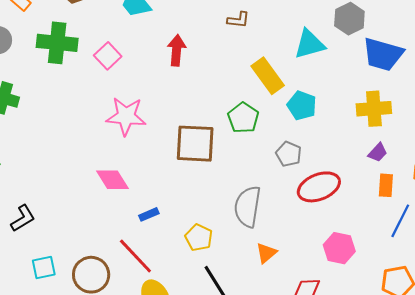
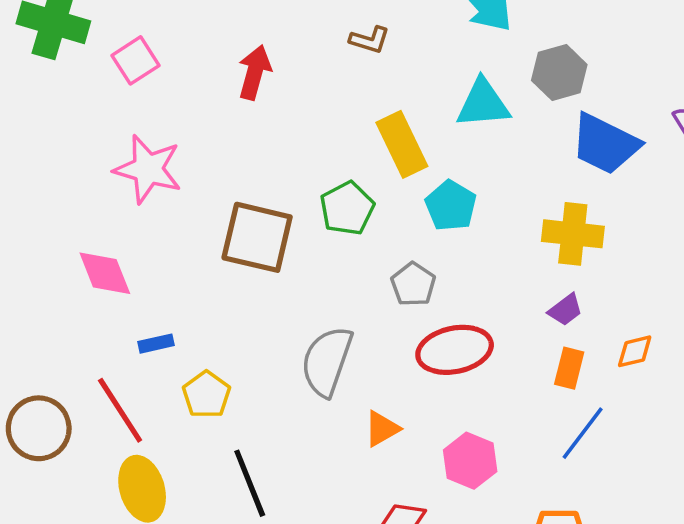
yellow pentagon: (199, 238) -> (206, 395), moved
orange triangle: (266, 253) -> (382, 429), moved

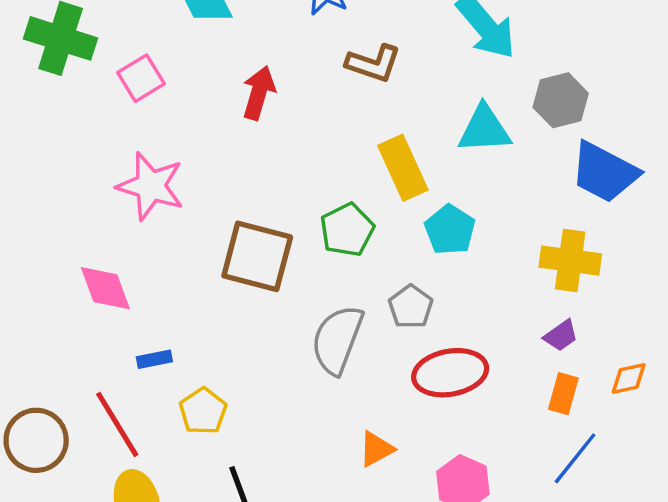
brown L-shape: (370, 40) -> (373, 63), size x1.4
gray semicircle: (327, 361) -> (337, 340), moved

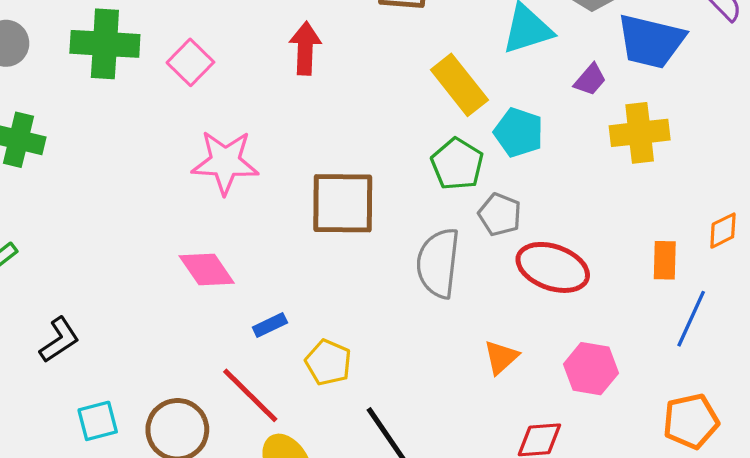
green pentagon: (347, 230) -> (457, 164), moved
purple trapezoid: (561, 336) -> (590, 80), moved
red ellipse: (450, 373) -> (553, 267), turned 44

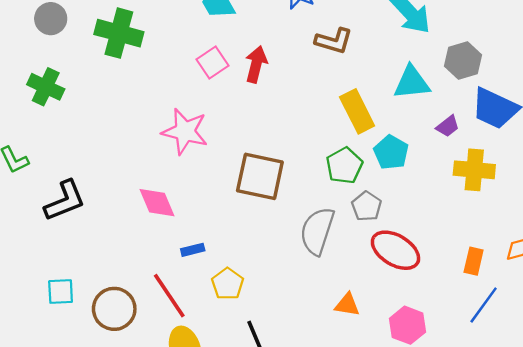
pink square: (190, 62) -> (212, 63), moved
black L-shape: (59, 340) -> (65, 201), moved, size x1.4
orange triangle: (501, 357) -> (347, 305), turned 40

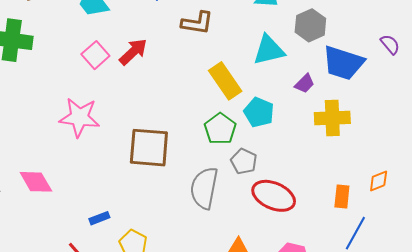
red arrow: (256, 64) -> (133, 52), turned 40
pink diamond: (157, 203) -> (36, 182), moved

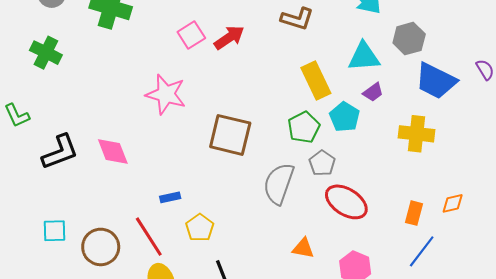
purple trapezoid: (305, 83) -> (373, 92), moved

